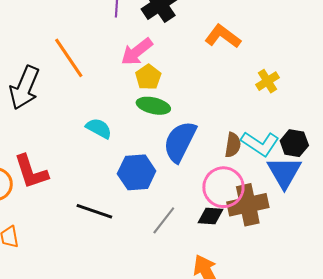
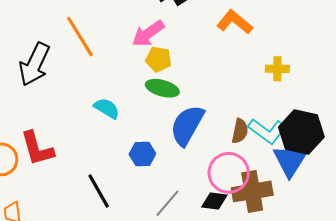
yellow pentagon: (148, 77) -> (158, 59), turned -30
yellow cross: (267, 81) -> (277, 69), turned 30
black hexagon: (294, 143) -> (301, 132), size x1.6
blue hexagon: (137, 172) -> (142, 154), size x0.7
black line: (94, 211) -> (99, 191), turned 39

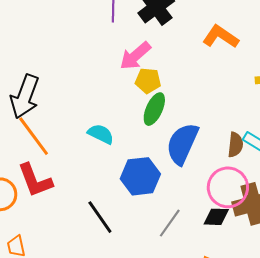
orange line: (80, 37) -> (34, 136), moved
green ellipse: (162, 88) -> (154, 109), turned -76
blue hexagon: (142, 154) -> (140, 176), size x1.5

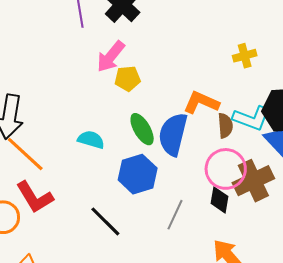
orange L-shape: (221, 37) -> (201, 103), moved
green ellipse: (154, 109) -> (142, 129), moved, turned -44
black diamond: (216, 217) -> (220, 200), turned -72

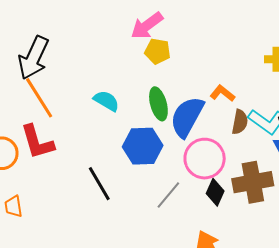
orange L-shape: (201, 103) -> (222, 93), size x0.7
pink circle: (226, 169) -> (205, 159), moved

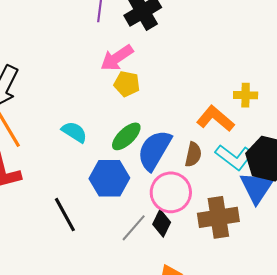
orange L-shape: (222, 93) -> (215, 119), moved, size x1.5
green ellipse: (158, 104) -> (126, 136), turned 60
brown semicircle: (240, 122) -> (193, 155), moved
black diamond: (215, 192) -> (162, 223), moved

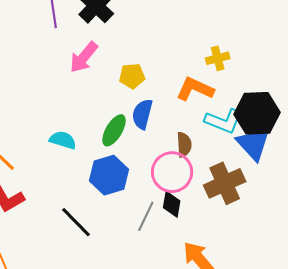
yellow pentagon: (127, 84) -> (132, 76), moved
blue semicircle: (154, 150) -> (142, 114), moved, size x0.7
brown semicircle: (193, 155) -> (184, 145), moved

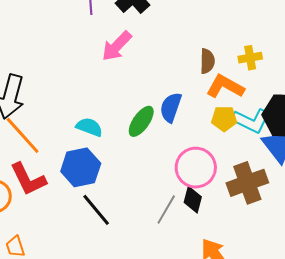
yellow pentagon: (132, 76) -> (224, 119), moved
brown semicircle: (184, 145) -> (207, 61), moved
blue hexagon: (109, 175) -> (81, 167), moved

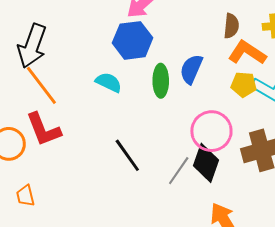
green ellipse: (141, 121) -> (161, 81), turned -40
blue hexagon: (81, 167) -> (133, 40), moved
black diamond: (193, 200) -> (206, 163), size x1.4
black line: (96, 210) -> (127, 155), moved

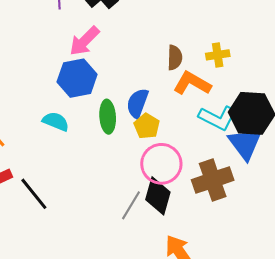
yellow pentagon: (244, 84) -> (147, 126), moved, turned 30
black line: (127, 155) -> (34, 194), moved

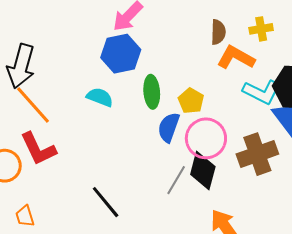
blue semicircle: (137, 103) -> (169, 127), moved
black line: (34, 194) -> (106, 202), moved

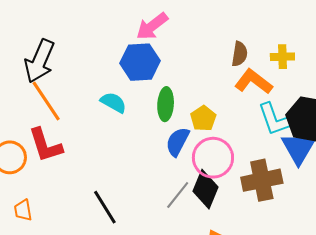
cyan L-shape: (262, 92) -> (275, 119), turned 36

